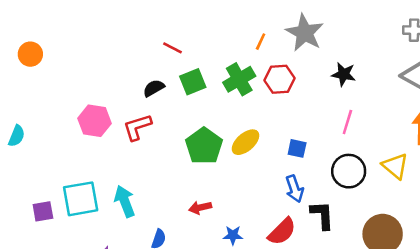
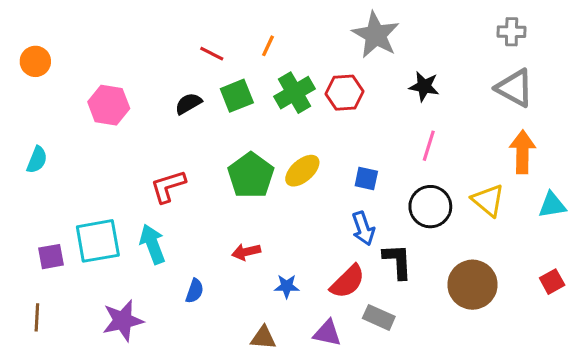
orange line: (261, 42) -> (268, 46), moved
pink hexagon: (95, 121) -> (109, 105), moved
red L-shape: (137, 127) -> (168, 186), moved
cyan semicircle: (17, 136) -> (37, 160), moved

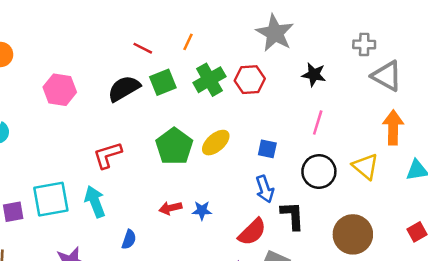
gray cross: (512, 32) -> (364, 44), moved
black semicircle: (188, 104) -> (124, 88), size x1.5
blue star: (287, 286) -> (202, 210), moved

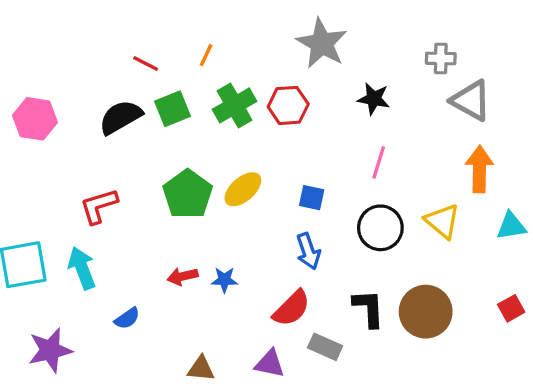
black L-shape: (292, 216) -> (369, 308), moved
blue semicircle: (129, 239) -> (127, 318), turned 36

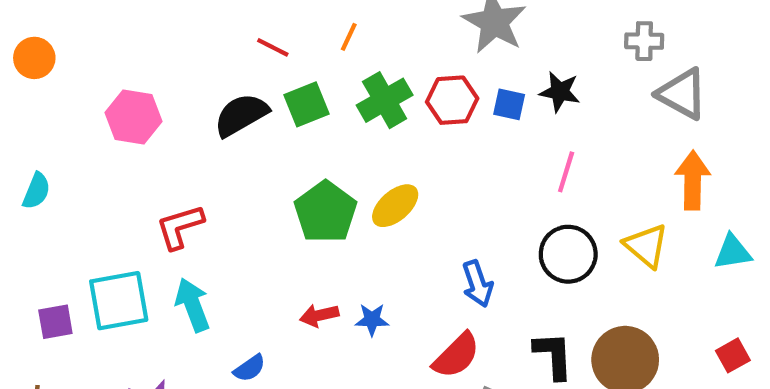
blue square: (312, 198) -> (509, 104), moved
red L-shape: (99, 206) -> (180, 227), moved

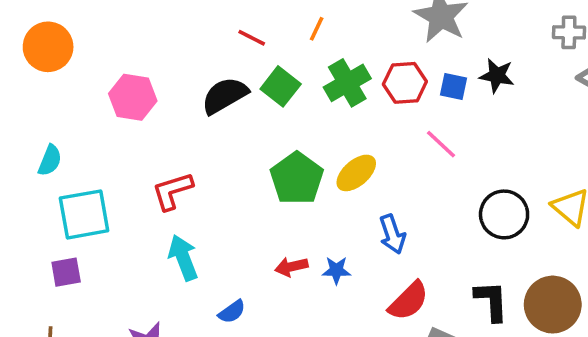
orange circle: (34, 58) -> (48, 47), size x1.4
green square: (307, 104) -> (281, 86), turned -30
pink line: (566, 172) -> (441, 144), moved, turned -64
blue arrow: (477, 284) -> (392, 234), moved
cyan square: (119, 301) -> (84, 214), moved

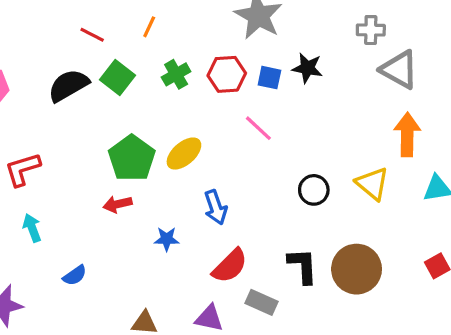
green cross: (347, 83) -> (176, 74), size x0.7
black circle: (504, 214) -> (314, 190), size x0.7
cyan arrow: (183, 258) -> (32, 228), size x0.7
red arrow: (291, 267) -> (117, 204), moved

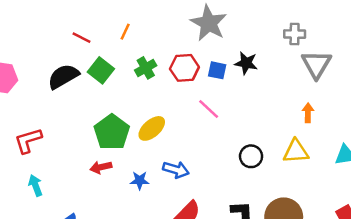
gray triangle: (399, 70) -> (316, 64), turned 32
orange arrow: (407, 135) -> (308, 113), moved, size x0.6
yellow triangle: (372, 184) -> (296, 151), turned -44
blue arrow: (216, 207) -> (176, 170), turned -55
blue star: (167, 239) -> (140, 181), moved

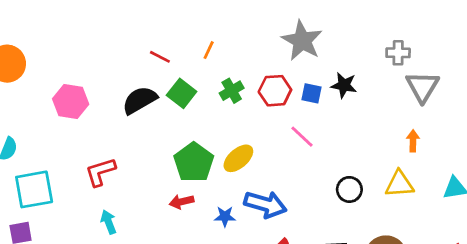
blue arrow: (176, 170) -> (265, 204), size x1.4

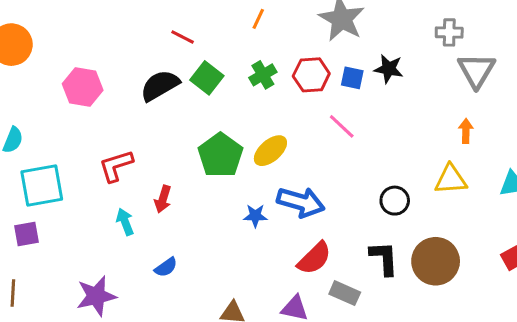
orange line: (209, 50) -> (258, 19), moved
black circle: (349, 189) -> (395, 201), moved
red arrow: (182, 202) -> (163, 199), moved, turned -60

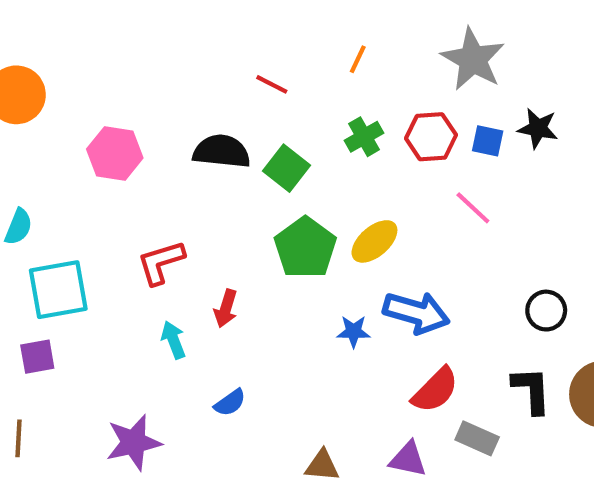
red line: (183, 37) -> (272, 84), moved
green square: (207, 78) -> (287, 168), moved
black semicircle: (160, 85) -> (222, 151), turned 36

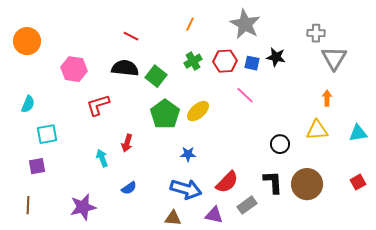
red line: (272, 84) -> (131, 36), moved
red L-shape: (161, 262) -> (98, 105), moved
cyan square: (58, 290) -> (47, 134), size x0.7
blue arrow: (416, 313) -> (186, 189), moved
gray rectangle: (477, 438) -> (247, 205), turned -60

